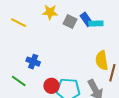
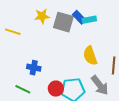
gray square: (70, 22) -> (63, 22), size x1.5
yellow semicircle: (102, 60) -> (90, 56), moved

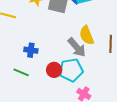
gray arrow: (100, 85) -> (77, 47), moved

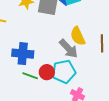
blue cross: (31, 50) -> (23, 54), size x1.5
green line: (21, 72) -> (30, 76), moved

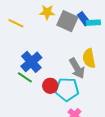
blue cross: (23, 54) -> (31, 62), turned 30
green line: (30, 76) -> (25, 77), moved

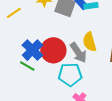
yellow line: (16, 23) -> (14, 13), turned -56
red circle: (50, 86) -> (53, 50), moved, size x1.6

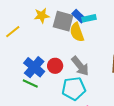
yellow semicircle: (90, 42) -> (77, 32), moved
red circle: (53, 50) -> (55, 66), size x0.6

